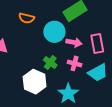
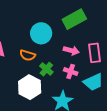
orange semicircle: (26, 18) -> (27, 55), moved
cyan circle: (54, 32) -> (41, 33), moved

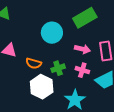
orange semicircle: (27, 55) -> (34, 63), moved
green cross: (46, 69) -> (58, 68), turned 32

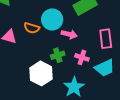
pink arrow: (82, 49) -> (69, 34), moved
orange semicircle: (34, 63) -> (32, 28), moved

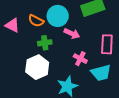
green cross: (58, 55) -> (45, 43), moved

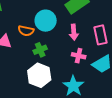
pink arrow: (72, 34) -> (74, 32), moved, turned 77

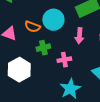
pink cross: (79, 56) -> (64, 60), moved, turned -32
white hexagon: (39, 75) -> (19, 70), moved

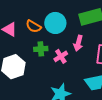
pink cross: (64, 60) -> (61, 56), moved, turned -32

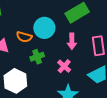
pink cross: (61, 56) -> (64, 66), moved

